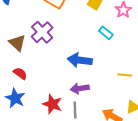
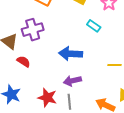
purple cross: (42, 32) -> (33, 30), turned 30
red semicircle: (20, 73) -> (24, 61), moved

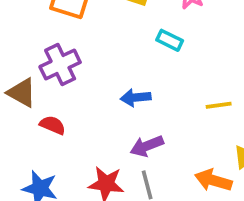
blue arrow: (71, 54) -> (136, 98), size x0.7

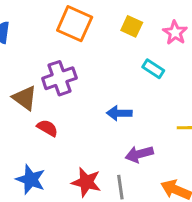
purple arrow: (147, 146) -> (139, 154), moved

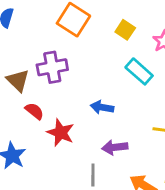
cyan rectangle: (153, 69) -> (139, 71), size x1.4
red star: (86, 182) -> (61, 133), moved

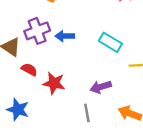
cyan rectangle: (139, 71) -> (110, 42), moved
blue arrow: (102, 107) -> (65, 36), moved

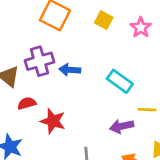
red semicircle: (29, 69) -> (27, 103), turned -49
purple arrow: (101, 87) -> (122, 126), moved

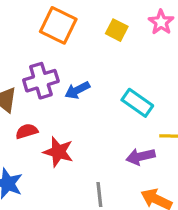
pink star: (141, 27) -> (161, 22), moved
blue arrow: (70, 70) -> (77, 90), turned -30

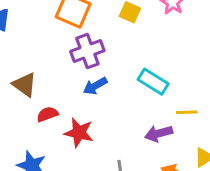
purple cross: (41, 81) -> (87, 51), moved
blue arrow: (77, 90) -> (95, 86), moved

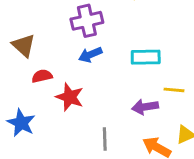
cyan rectangle: (153, 82) -> (146, 57), turned -40

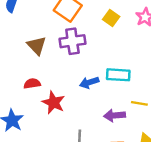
brown triangle: (24, 46) -> (37, 46), moved
blue arrow: (90, 55) -> (89, 83), moved

